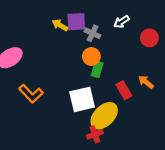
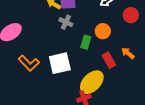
gray cross: (93, 33) -> (66, 22), moved
orange circle: (91, 57) -> (103, 31), moved
white square: (82, 99) -> (60, 63), moved

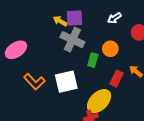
gray cross: (66, 22) -> (72, 40), size x1.6
red rectangle: (109, 60) -> (116, 79), turned 56

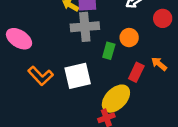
gray cross: (72, 40) -> (85, 27), turned -30
pink ellipse: (16, 50) -> (19, 39), turned 65

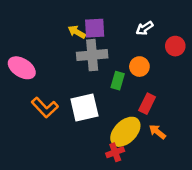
orange arrow: (159, 64) -> (157, 132), moved

